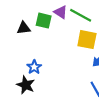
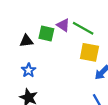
blue star: (34, 67) -> (29, 70), moved

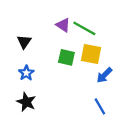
green square: (46, 34) -> (66, 57), moved
black triangle: (26, 41) -> (24, 42), turned -48

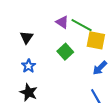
yellow square: (91, 54) -> (96, 40), moved
green square: (66, 57) -> (65, 52), turned 35

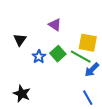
green line: (82, 25) -> (81, 57), moved
blue star: (29, 66) -> (39, 57), moved

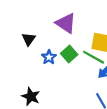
purple triangle: (55, 25) -> (66, 23), size x1.5

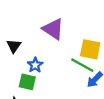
green square: (69, 54) -> (27, 82), moved, turned -35

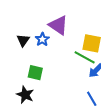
blue star: (35, 65) -> (42, 39), moved

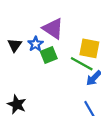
green square: (35, 73) -> (49, 55), moved, turned -35

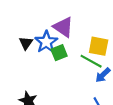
blue star: (35, 44) -> (46, 42), size x1.5

